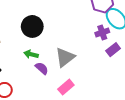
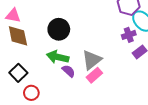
green arrow: (31, 54) -> (58, 57), size x1.5
pink rectangle: (66, 87) -> (94, 75), moved

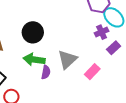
purple semicircle: (69, 71) -> (46, 72), turned 64
pink rectangle: (94, 75) -> (92, 72), moved

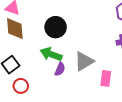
pink rectangle: (92, 72) -> (106, 78), turned -49

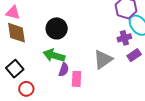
gray triangle: (84, 61) -> (103, 59), moved
pink rectangle: (106, 78) -> (77, 79), moved

